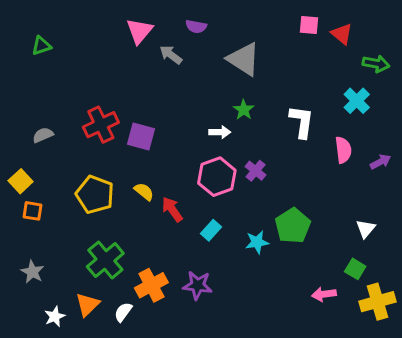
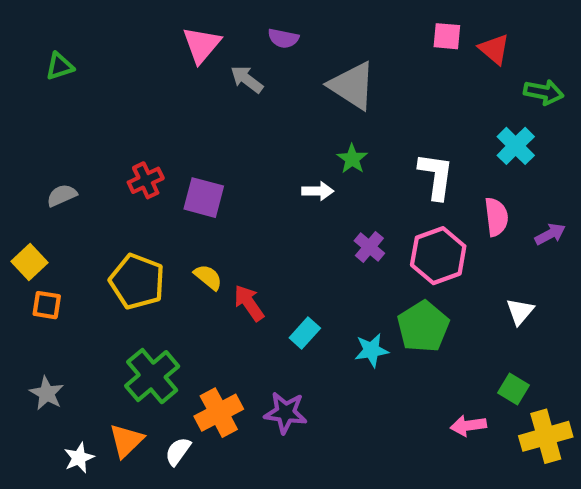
red cross: (101, 125) -> (146, 180), size x0.7
pink hexagon: (217, 177) -> (438, 256), moved
white triangle: (366, 229) -> (520, 312), moved

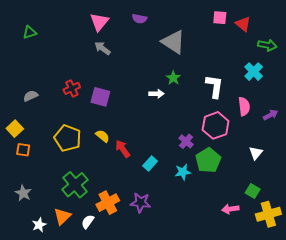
gray arrow: (247, 79) -> (102, 48), moved
purple cross: (369, 247) -> (186, 141), moved

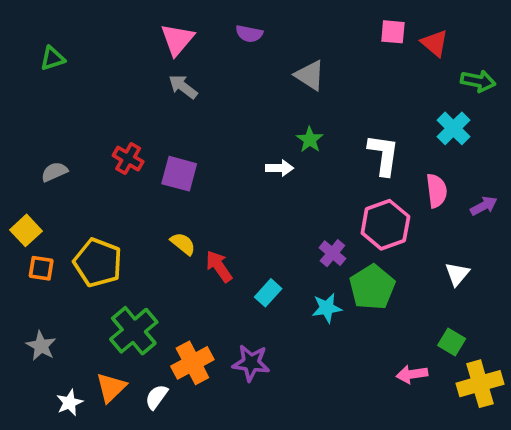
gray triangle: (173, 42) -> (310, 75), size x0.7
red cross: (72, 88) -> (128, 159), turned -35
yellow pentagon: (68, 138) -> (98, 263), moved

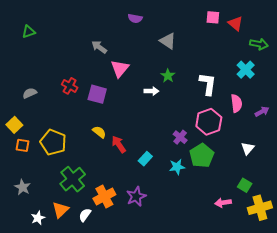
pink triangle: (177, 39) -> (120, 69), moved
purple star: (251, 363) -> (136, 196), turned -30

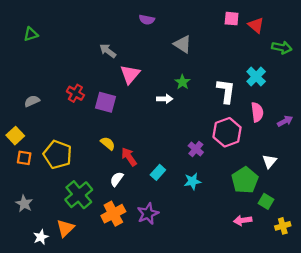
cyan cross: (246, 70) -> (256, 77), moved
green pentagon: (202, 156) -> (245, 180), moved
yellow cross: (260, 208) -> (283, 226), size x0.6
white semicircle: (85, 215) -> (117, 179), moved

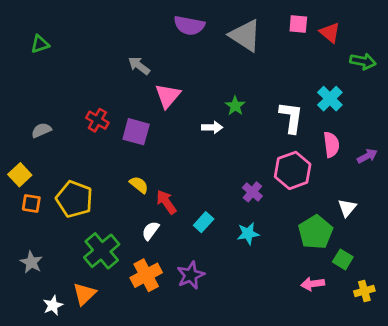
purple semicircle: (147, 20) -> (189, 25), size x1.5
gray triangle: (182, 44) -> (245, 35), moved, size x1.4

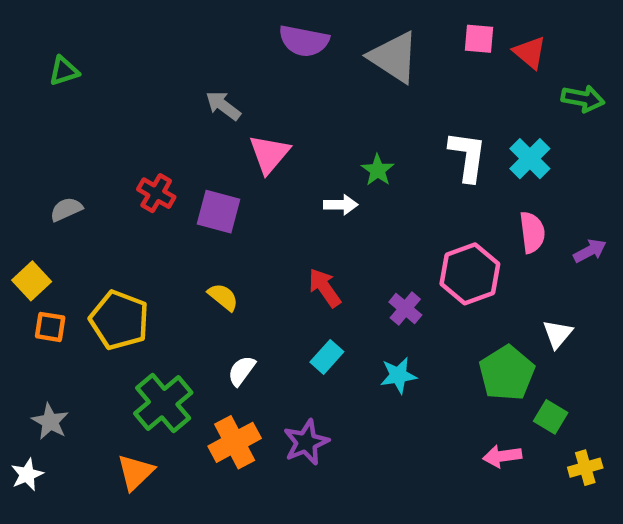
white L-shape: (291, 117) -> (468, 156), moved
red arrow: (166, 202) -> (325, 288), moved
white star: (53, 305) -> (27, 475), moved

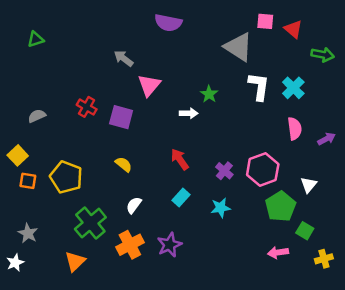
gray triangle: (394, 57) -> (238, 47), moved
pink hexagon: (470, 274) -> (263, 169), moved

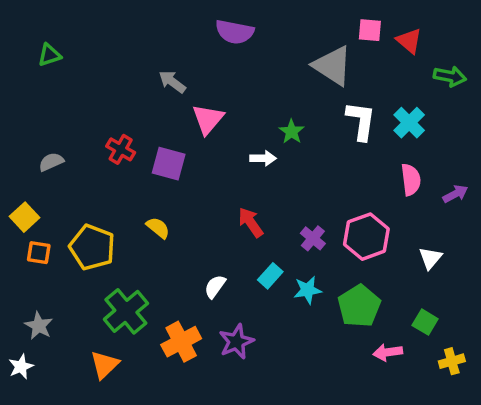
yellow semicircle: (124, 164) -> (158, 228), moved
cyan rectangle: (181, 198) -> (270, 276), moved
white semicircle: (134, 205) -> (215, 286), moved
green pentagon: (281, 206) -> (359, 306), moved

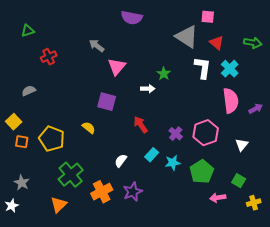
red triangle: (409, 41) -> (217, 43), moved
red cross: (121, 149) -> (49, 57), moved, turned 35
purple square: (169, 164) -> (107, 102), moved
pink semicircle: (411, 180) -> (231, 101), size x1.4

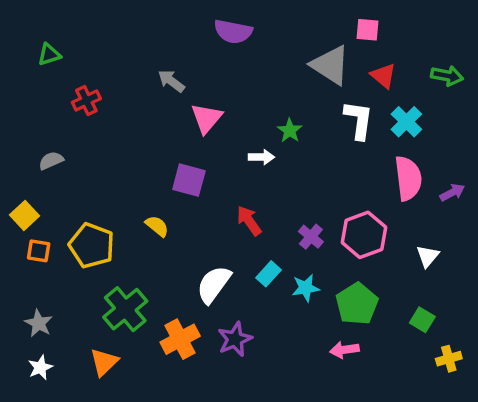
white semicircle: (121, 161) -> (214, 284), size x1.6
pink arrow: (218, 198) -> (344, 350), moved
white star: (12, 206) -> (40, 367), moved

